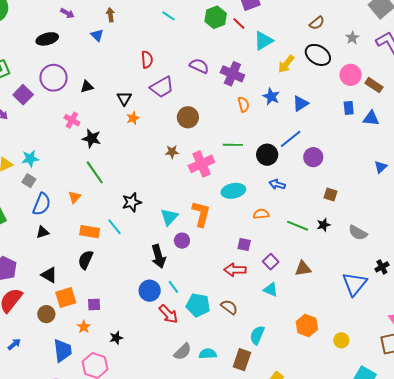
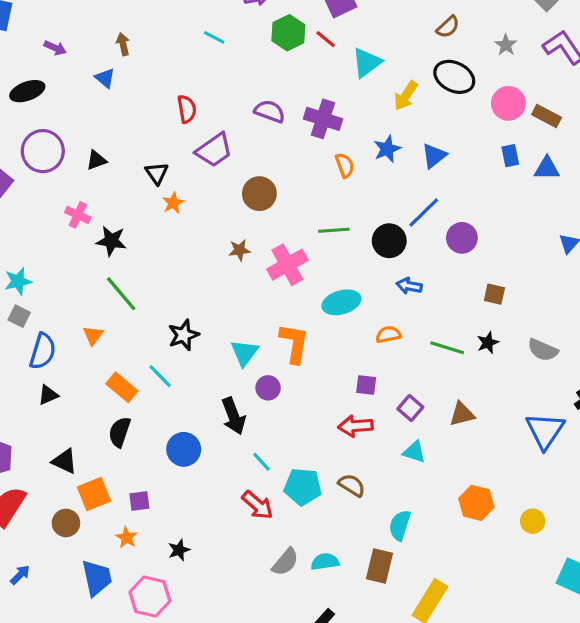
blue star: (271, 97) -> (387, 149), turned 30
orange rectangle: (90, 232) -> (122, 387), turned 36
blue circle: (150, 291) -> (184, 449), moved

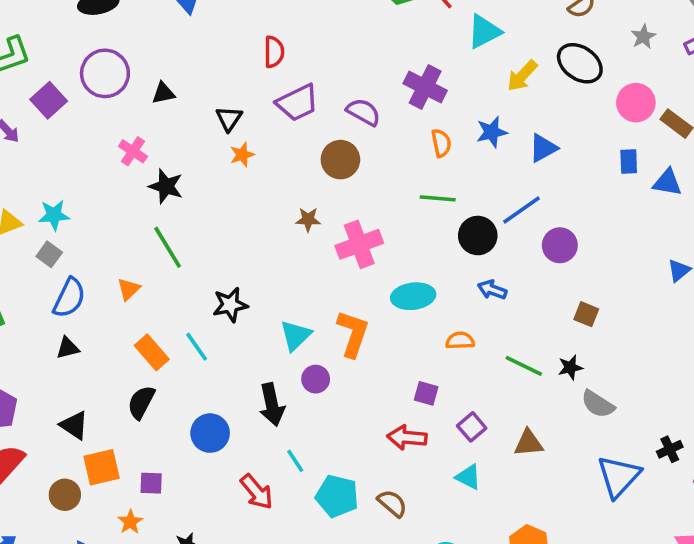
purple semicircle: (270, 111) -> (363, 112), moved
green line: (334, 230) -> (438, 198), moved
gray semicircle: (543, 350) -> (598, 404), moved
red arrow: (257, 505) -> (257, 492), moved

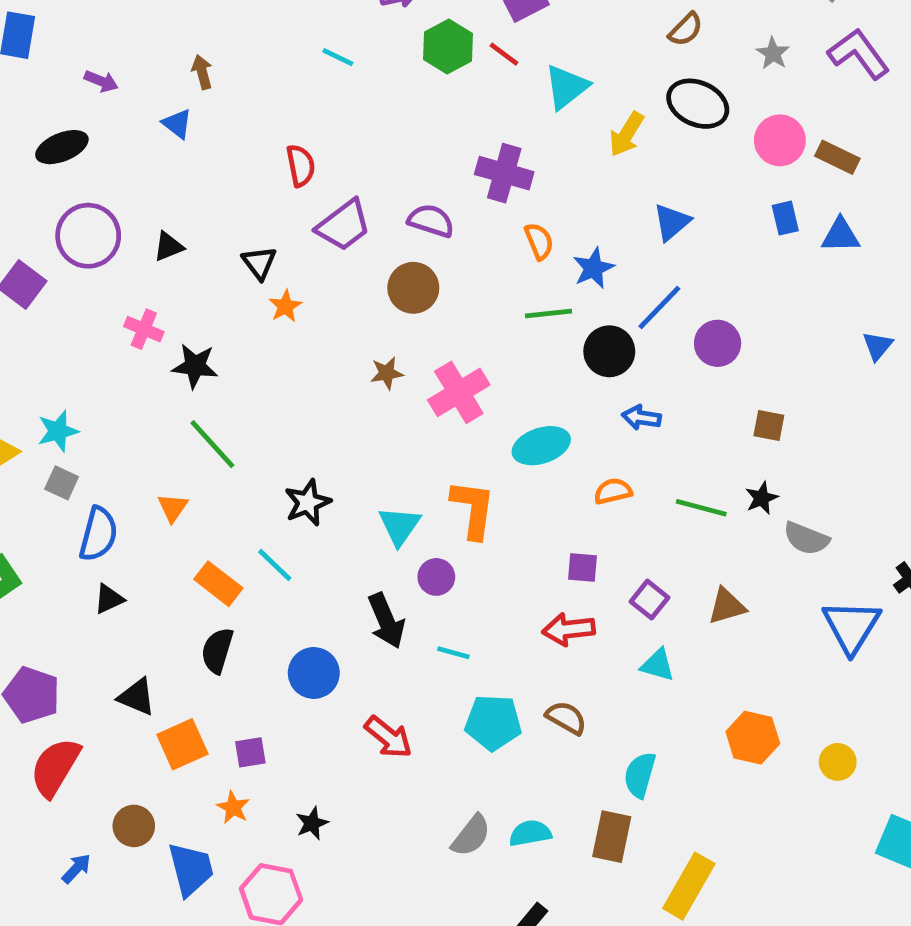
blue star: (492, 132) -> (593, 268), moved
cyan line: (295, 461) -> (453, 653), moved, turned -30
brown circle: (65, 495) -> (134, 826), moved

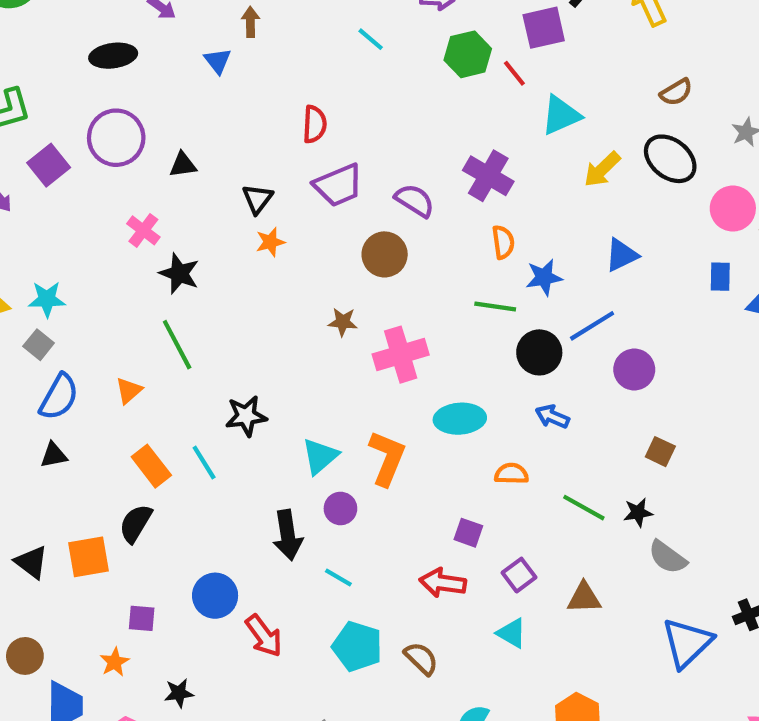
blue circle: (314, 673) -> (215, 596), moved
black triangle: (137, 697) -> (31, 562), moved
orange square: (182, 744) -> (88, 557), moved

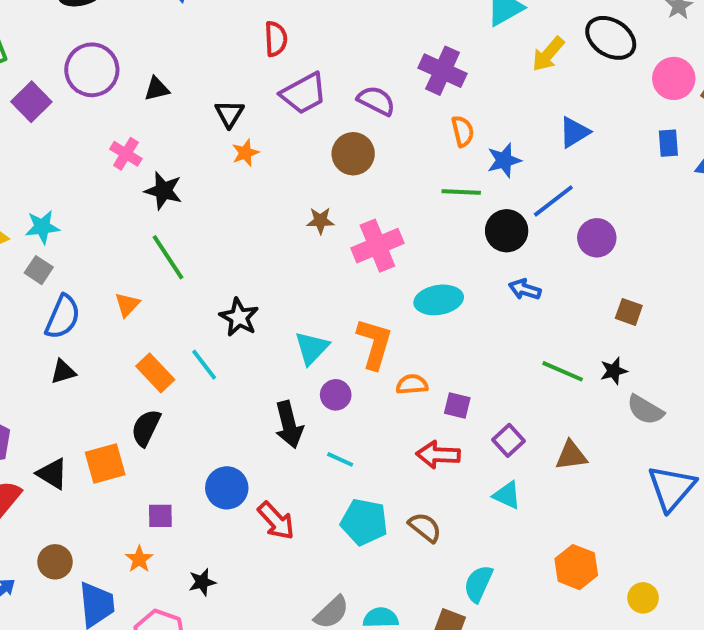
black star: (246, 416) -> (239, 317), turned -30
orange semicircle: (511, 474) -> (412, 384), moved

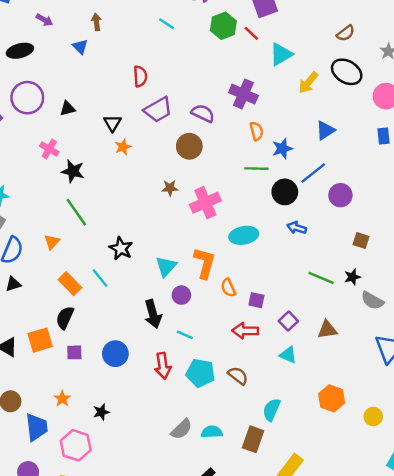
orange semicircle: (412, 384) -> (228, 288), turned -108
purple square: (160, 516) -> (74, 352), moved
red arrow: (276, 521) -> (163, 366), moved, turned 35

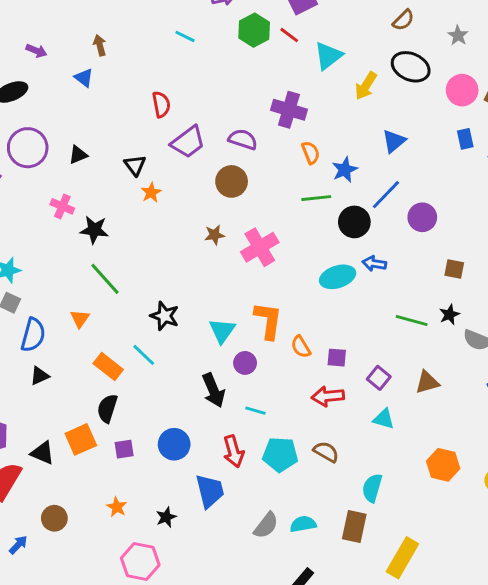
cyan ellipse: (244, 235) -> (338, 277), moved
blue trapezoid: (37, 427) -> (210, 491), moved

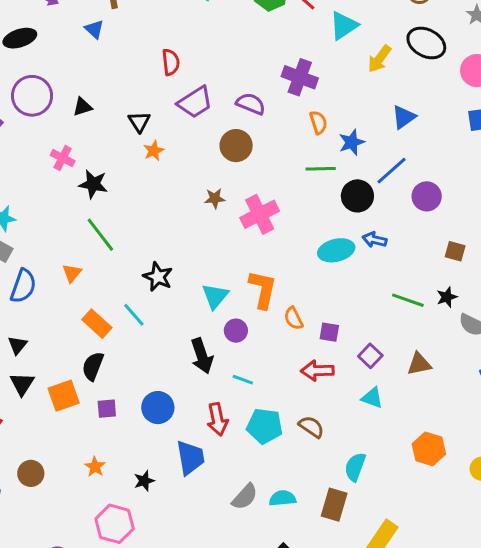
black triangle: (40, 376) -> (17, 345), moved, turned -30
black triangle: (43, 453) -> (22, 384), moved, turned 35

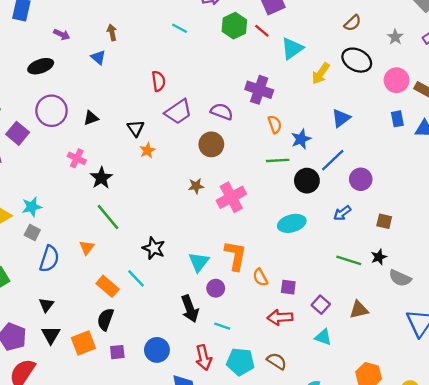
black star: (93, 184) -> (101, 178), turned 30
blue arrow: (374, 240) -> (342, 213), moved, turned -48

